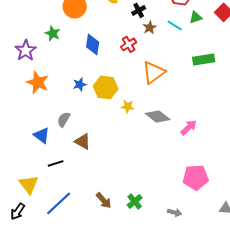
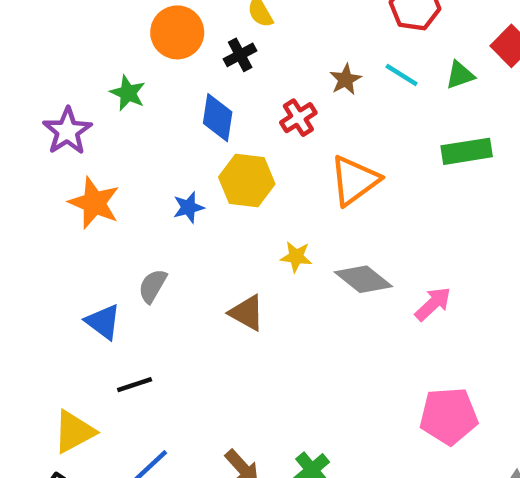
black cross: (139, 10) -> (240, 55), moved
green triangle: (196, 17) -> (460, 75), moved
yellow hexagon: (106, 87) -> (247, 180), moved
brown triangle: (83, 141) -> (247, 313), moved
yellow triangle: (29, 184) -> (74, 432), turned 40

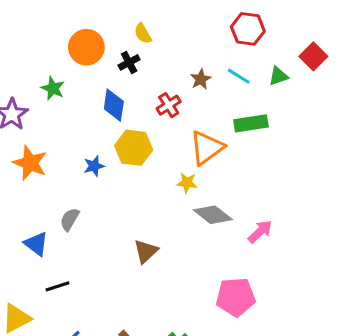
green rectangle: (467, 151) -> (251, 123), moved
yellow star: (296, 257) -> (187, 183), moved
brown triangle: (247, 313) -> (146, 251), moved, turned 48
pink pentagon: (449, 416) -> (236, 297), moved

